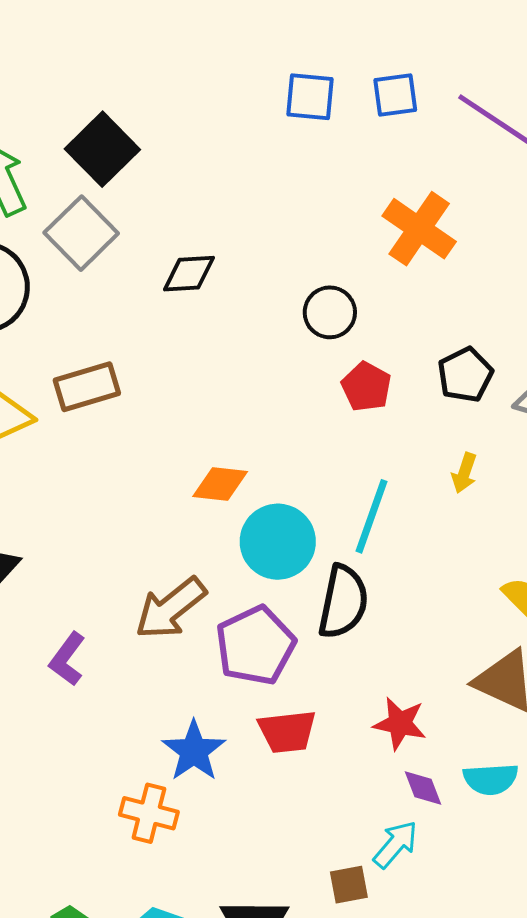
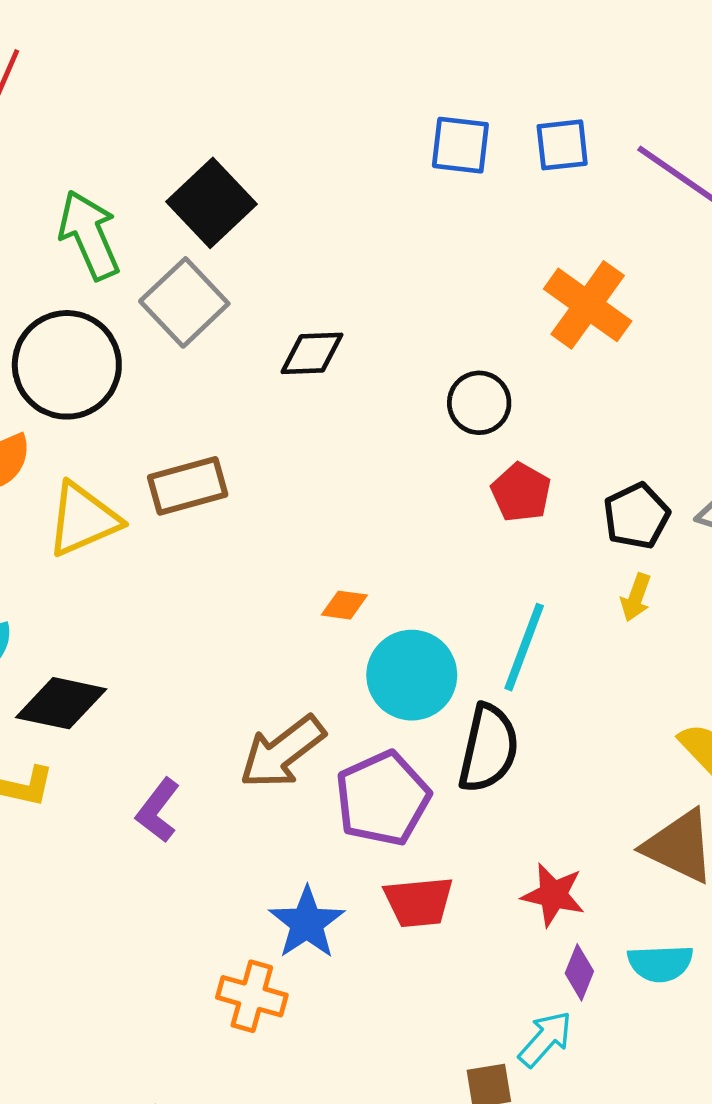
black pentagon: (465, 375) -> (636, 516), moved
orange diamond: (220, 484) -> (344, 605), size x0.7
purple diamond: (423, 788) -> (579, 972), turned 42

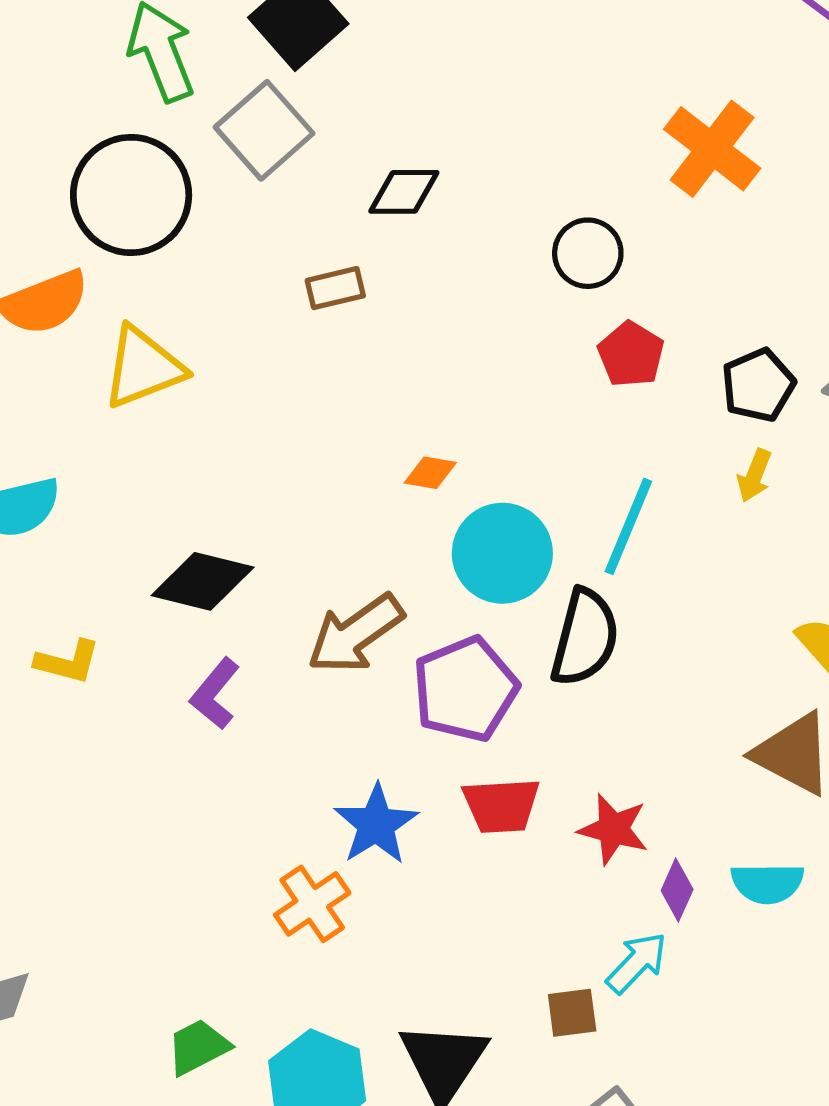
brown rectangle: (188, 486) -> (335, 288), moved, size x0.7
black diamond: (61, 703) -> (203, 581), moved
red star: (553, 895) -> (613, 829), moved
orange cross: (252, 996) -> (312, 904), turned 38

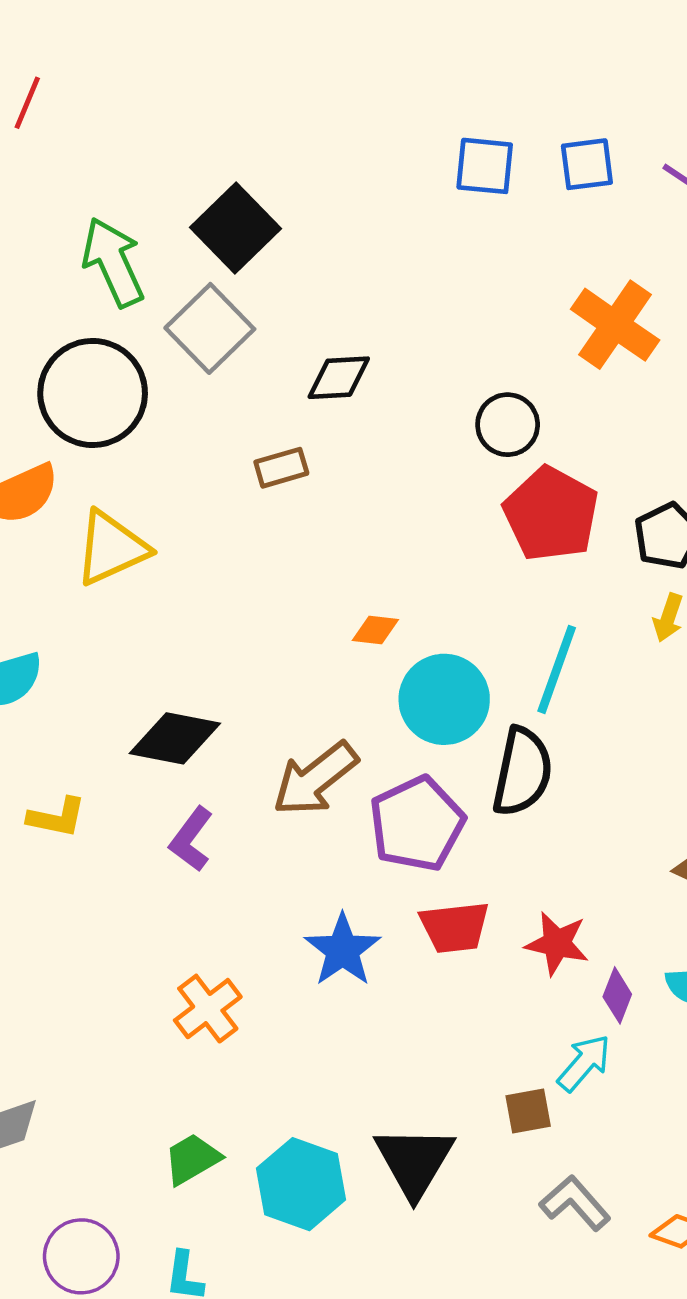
red pentagon: (631, 354) -> (551, 514), size x1.6
orange cross: (312, 904) -> (208, 1009), moved

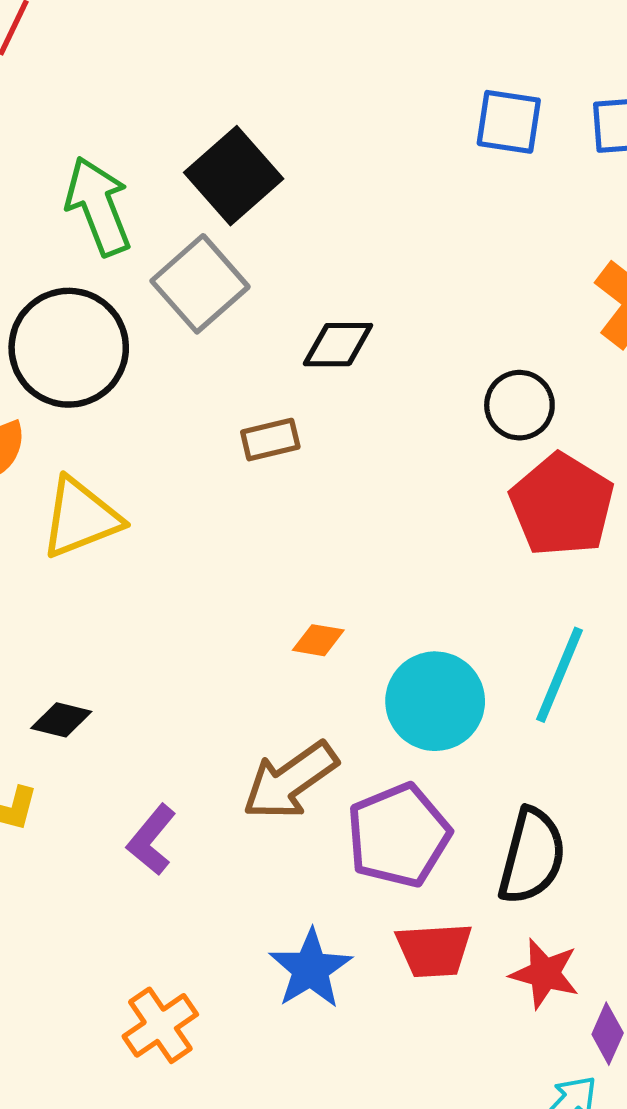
orange diamond: (375, 630) -> (318, 640), moved
black diamond: (175, 738) -> (61, 720), moved, size x0.6
black semicircle: (522, 772) -> (532, 856), moved

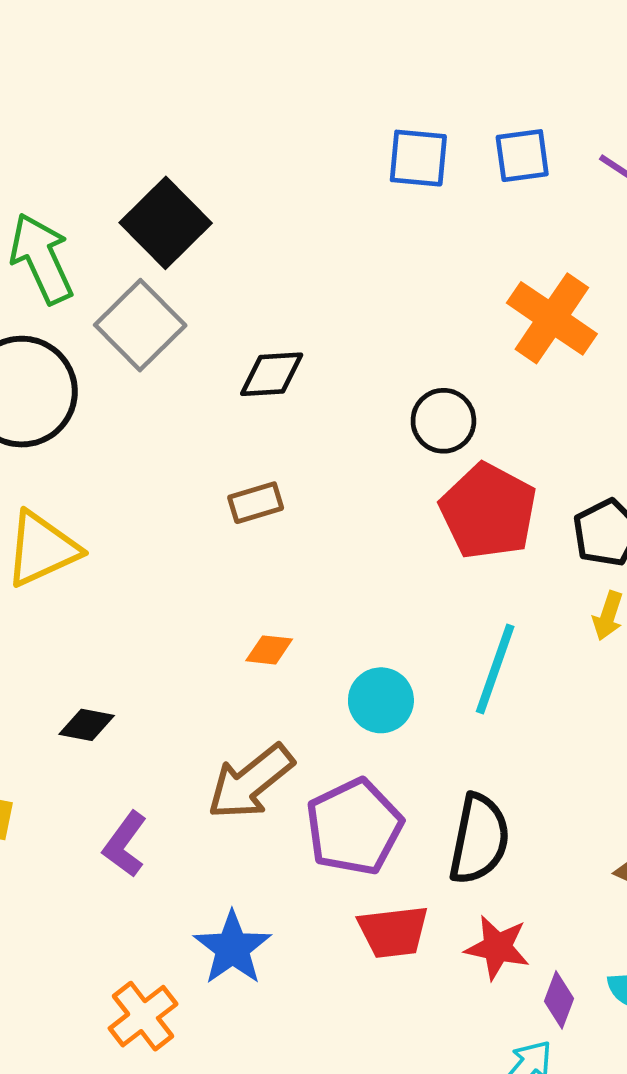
brown rectangle: (270, 440) -> (256, 503), moved
cyan circle: (435, 701) -> (381, 700), size x0.7
black diamond: (61, 720) -> (87, 725), moved
blue star: (311, 969) -> (232, 948), moved

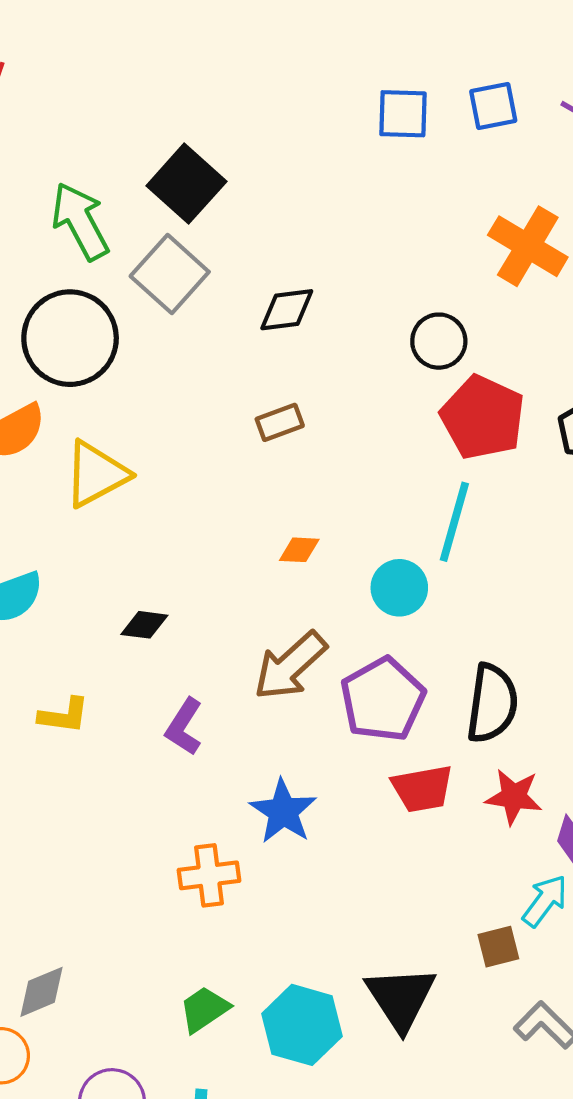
cyan line: (495, 669) -> (454, 522), moved
orange cross: (143, 1016) -> (209, 875), turned 34

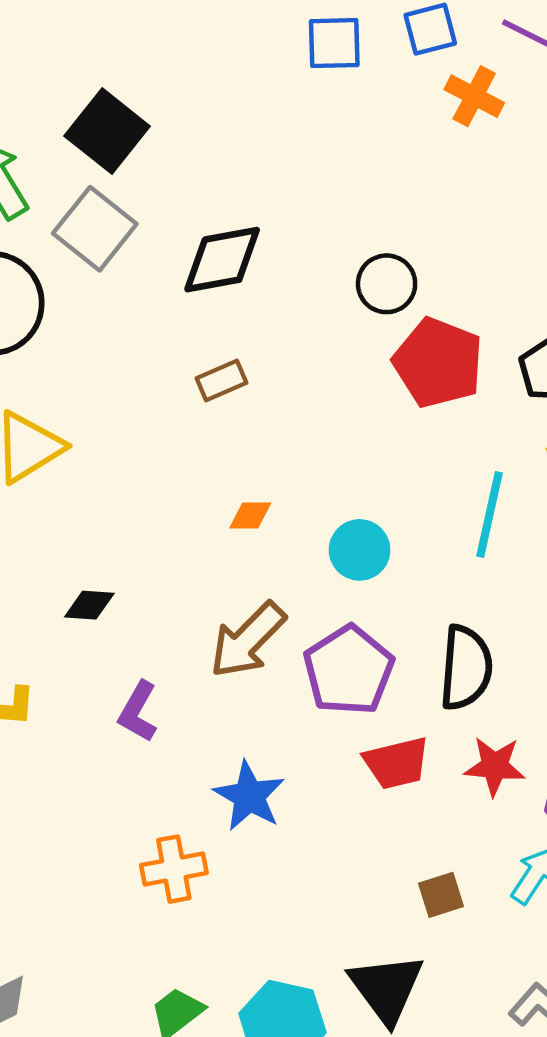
orange cross: (528, 246) -> (474, 96), moved, size x0.7
black diamond: (287, 310) -> (222, 260), size x1.4
cyan line: (454, 522) -> (490, 515), moved
brown square: (498, 947) -> (441, 895), moved

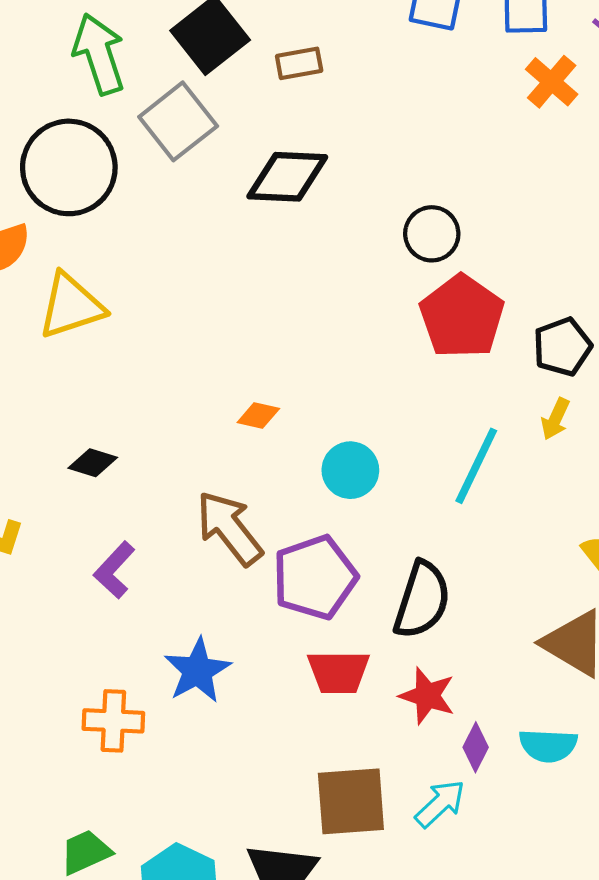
brown rectangle: (221, 381) -> (299, 63), moved
brown arrow: (248, 640) -> (229, 528), turned 84
brown square: (441, 895) -> (351, 801), size x1.8

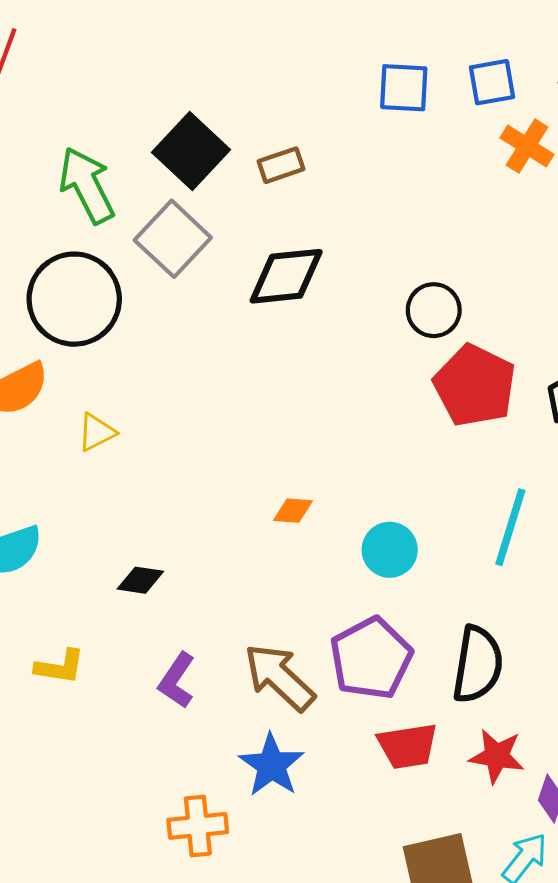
yellow triangle: (71, 306) -> (97, 432), size x0.6
brown arrow: (229, 528) -> (279, 677), moved

